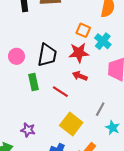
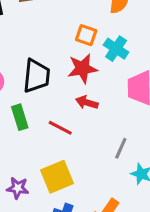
yellow square: (71, 124) -> (57, 177), moved, turned 35

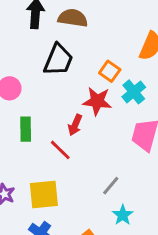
black trapezoid: (36, 76) -> (58, 60), moved
red arrow: (87, 102) -> (75, 125), moved, turned -100

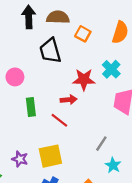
black trapezoid: (58, 60) -> (50, 51), turned 148
orange square: (110, 71) -> (83, 34), moved
red arrow: (75, 125) -> (69, 100), turned -112

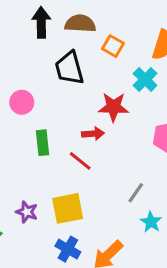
cyan cross: (111, 69) -> (145, 79), moved

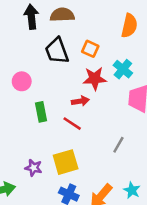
orange square: (113, 46) -> (90, 49), moved
cyan cross: (145, 79) -> (123, 69), moved
cyan star: (151, 222) -> (132, 190), moved

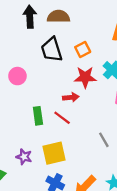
orange square: (90, 49) -> (83, 49), turned 35
green rectangle: (41, 112) -> (38, 116), moved
gray line: (118, 145) -> (104, 140), turned -63

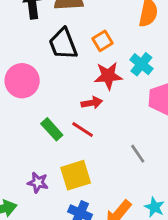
pink circle: (17, 76) -> (22, 81), size x1.5
green rectangle: (38, 116) -> (52, 129), turned -30

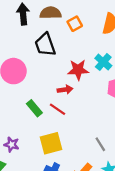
orange square: (102, 41) -> (75, 24), moved
gray line: (138, 154) -> (100, 144), moved
purple star: (38, 183) -> (12, 145), moved

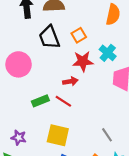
orange square: (75, 24) -> (79, 35), moved
green rectangle: (34, 108) -> (40, 101), turned -70
yellow square: (51, 143) -> (58, 135), turned 30

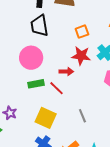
black trapezoid: (49, 37) -> (39, 26), moved
pink circle: (19, 64) -> (31, 58), moved
gray line: (107, 135) -> (82, 116), moved

